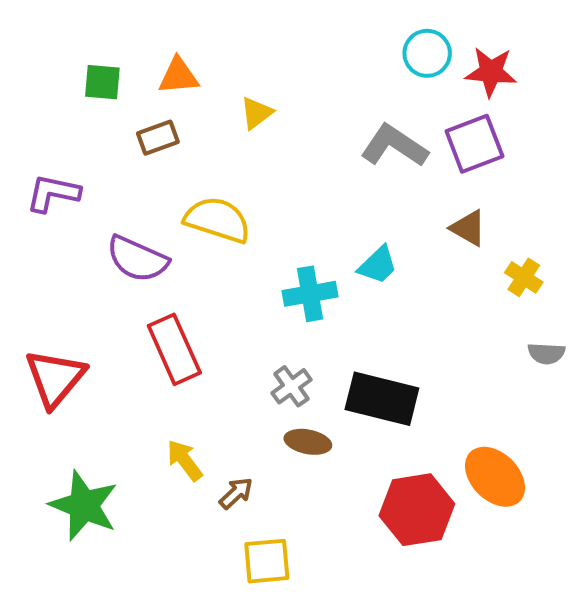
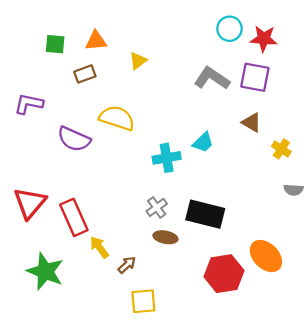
purple square: (474, 144) -> (255, 77), turned 32
red rectangle: (174, 349) -> (74, 217), moved

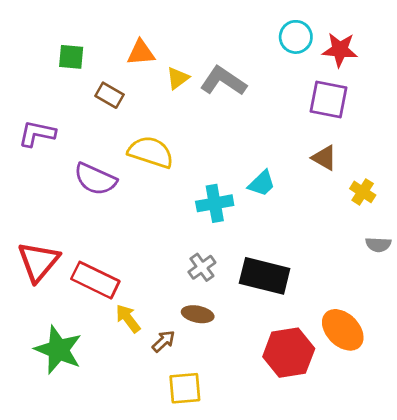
orange triangle: (96, 41) -> (141, 53), moved
brown rectangle: (85, 74) -> (110, 95), turned 50
gray L-shape: (212, 78) -> (223, 81), moved
red rectangle: (74, 217) -> (95, 280), turned -40
brown ellipse: (165, 237) -> (198, 314), moved

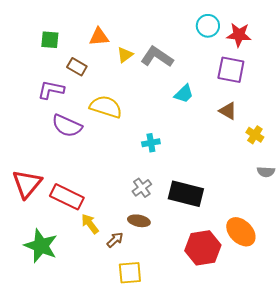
purple L-shape: (37, 134) -> (51, 90), moved
cyan trapezoid: (262, 183) -> (184, 94), moved
cyan cross: (215, 203) -> (151, 143), size x0.7

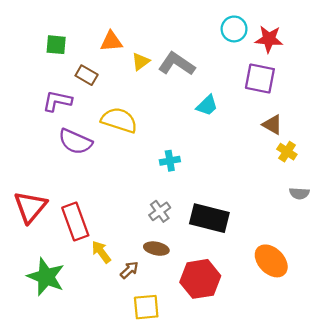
brown triangle: (228, 111) -> (272, 125), moved
red rectangle: (67, 197) -> (75, 222), turned 44
red hexagon: (203, 248) -> (200, 279), moved

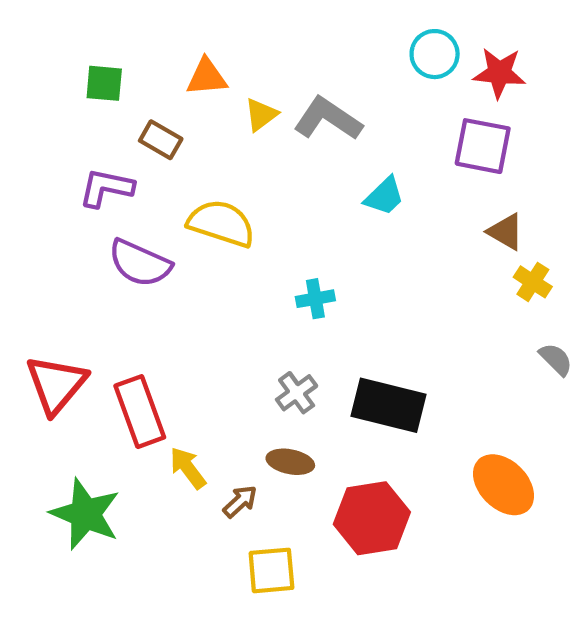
gray semicircle: (299, 193) -> (556, 359), turned -138

